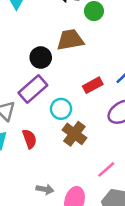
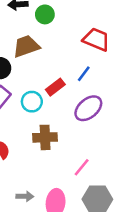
cyan circle: (61, 109) -> (32, 102), moved
brown cross: (74, 134) -> (45, 137), turned -30

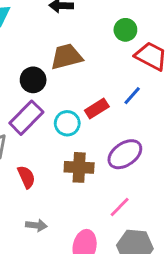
green circle: (45, 14) -> (125, 30), moved
purple ellipse: (88, 108) -> (125, 154), moved
gray arrow: (25, 196) -> (36, 225), moved

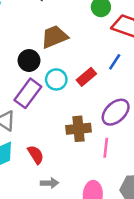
cyan circle: (67, 123) -> (56, 79), moved
red semicircle: (26, 177) -> (36, 155), moved
pink line: (120, 207) -> (106, 148), moved, turned -30

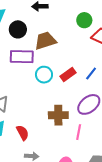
black circle: (29, 61) -> (18, 29), moved
blue line: (115, 62) -> (91, 74), moved
purple rectangle: (28, 93) -> (22, 57), moved, turned 50

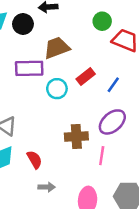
black circle: (18, 29) -> (23, 24), moved
red rectangle: (68, 75) -> (86, 76), moved

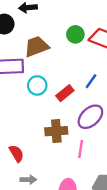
green circle: (102, 21) -> (75, 34), moved
red rectangle: (86, 76) -> (65, 93), moved

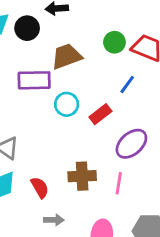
blue line: (91, 81) -> (127, 85), moved
brown cross: (56, 131) -> (82, 176), moved

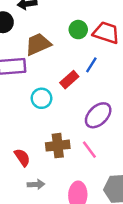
cyan circle: (67, 104) -> (42, 98), moved
red rectangle: (100, 114) -> (69, 80), moved
pink line: (119, 183) -> (89, 150), turned -42

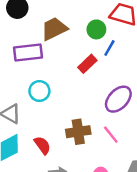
green circle: (78, 30) -> (96, 29), moved
cyan circle: (42, 98) -> (39, 91), moved

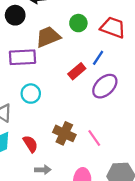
green circle: (96, 29) -> (78, 23), moved
purple ellipse: (118, 99) -> (105, 86), moved
brown cross: (78, 132) -> (64, 133), turned 30

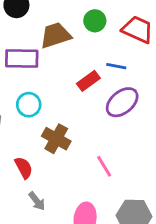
blue line: (98, 58) -> (116, 66), turned 63
brown cross: (64, 133) -> (56, 139), moved
gray arrow: (43, 170) -> (37, 201), turned 49

